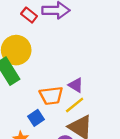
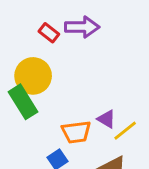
yellow line: (75, 105) -> (125, 131), moved

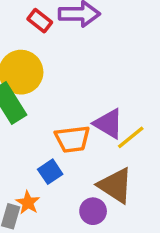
purple triangle: (106, 119) -> (108, 124), size x1.4

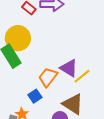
orange trapezoid: (72, 139) -> (48, 77), turned 135

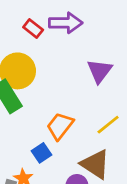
purple triangle: (69, 68) -> (100, 71), moved, turned 36

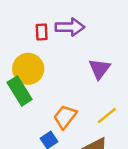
red rectangle: (33, 28) -> (42, 32), turned 49

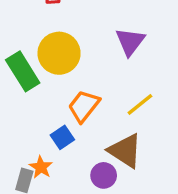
yellow circle: (28, 69) -> (59, 53), moved

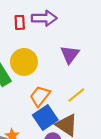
blue square: (62, 137) -> (45, 117), moved, size x1.6

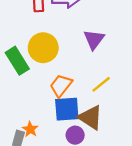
blue square: (45, 117) -> (67, 109), turned 30

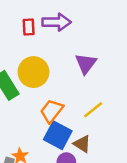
blue square: (67, 109) -> (58, 135), turned 32
brown triangle: (90, 117) -> (82, 144), size x0.7

